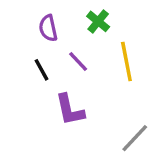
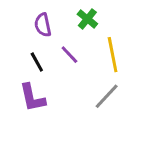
purple L-shape: (70, 110) -> (32, 98), moved
gray line: (135, 138) -> (107, 96), moved

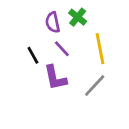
purple semicircle: (43, 25) -> (53, 22), moved
purple L-shape: (32, 98) -> (55, 78), moved

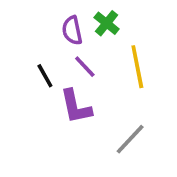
gray line: (95, 86) -> (130, 139), moved

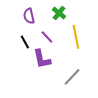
purple semicircle: (72, 30) -> (29, 16), moved

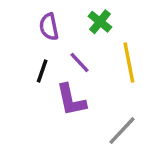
black line: (25, 42) -> (42, 71), turned 48

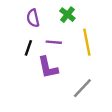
purple line: (80, 63) -> (54, 42), turned -42

